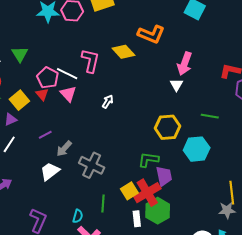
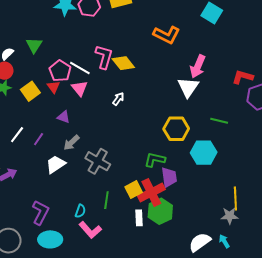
yellow diamond: (123, 52) -> (123, 63), moved
white triangle: (177, 85) -> (188, 87), size x1.6
purple triangle: (11, 119) -> (64, 117), moved, turned 40
purple line: (45, 135) -> (39, 139), moved, turned -32

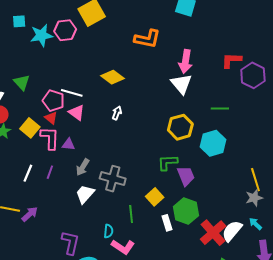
pink L-shape: (104, 57) -> (50, 138), moved
white trapezoid: (56, 164) -> (85, 194), moved
red cross: (151, 193) -> (213, 233), moved

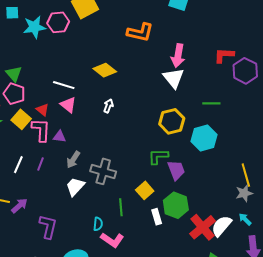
pink pentagon: (53, 101) -> (14, 94), moved
purple L-shape: (70, 243) -> (48, 227), moved

